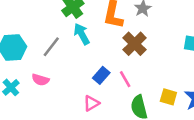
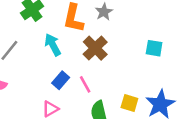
cyan arrow: (82, 34) -> (53, 45), moved

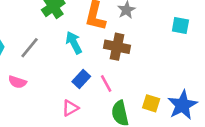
brown cross: (95, 48) -> (117, 47), turned -35
cyan square: (154, 48) -> (180, 25), moved

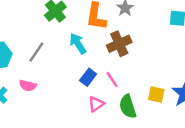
brown cross: (117, 47) -> (119, 44), turned -30
pink triangle: (70, 108) -> (96, 104), moved

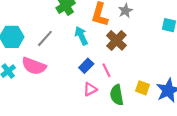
brown cross: (119, 44) -> (116, 40), turned -30
pink semicircle: (28, 86) -> (34, 66), size x1.6

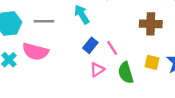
gray line: (45, 38) -> (44, 21), turned 54
brown cross: (116, 40) -> (151, 24), moved, turned -36

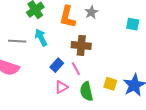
cyan arrow: (82, 14) -> (41, 38), moved
brown cross: (151, 24) -> (81, 45), moved

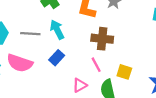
blue rectangle: (57, 65) -> (57, 58), moved
yellow square: (110, 84) -> (124, 72), moved

